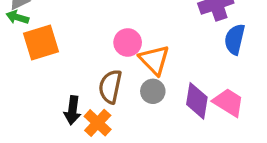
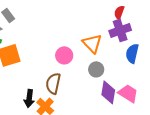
orange triangle: (154, 60) -> (92, 43), moved
gray circle: (153, 91) -> (96, 69), moved

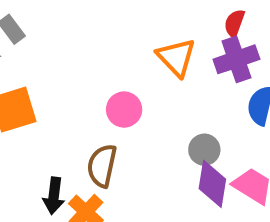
orange triangle: (92, 43) -> (176, 57), moved
gray circle: (96, 69) -> (204, 150), moved

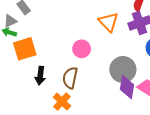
gray circle: (204, 150) -> (123, 70), size x1.6
black arrow: (54, 196) -> (40, 76), moved

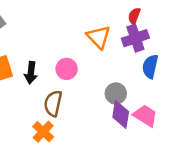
gray circle: (123, 70) -> (116, 94), size x0.7
black arrow: (40, 76) -> (31, 73), moved

